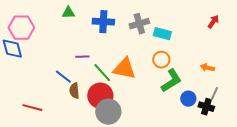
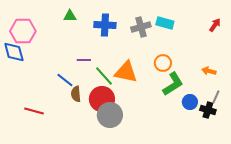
cyan rectangle: (162, 34) -> (165, 23), moved

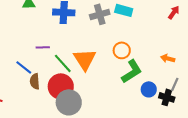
orange triangle: (126, 72) -> (85, 59), turned 45

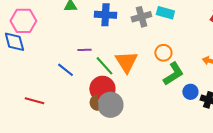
brown semicircle: (35, 81) -> (94, 103), moved

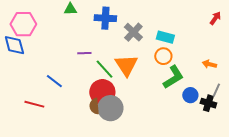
cyan rectangle: (165, 13) -> (165, 37), moved
gray cross: (141, 17) -> (133, 32), moved, turned -30
blue line: (65, 70) -> (54, 81), moved

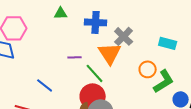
cyan rectangle: (165, 37) -> (168, 43), moved
orange circle: (163, 56) -> (148, 69), moved
orange triangle: (126, 65) -> (110, 53), moved

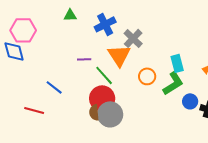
blue cross: (96, 22) -> (105, 24), turned -30
cyan rectangle: (168, 43) -> (177, 63), moved, turned 60
orange circle: (148, 69) -> (147, 76), moved

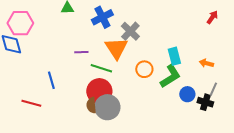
green line: (104, 75) -> (101, 68), turned -30
blue line: (54, 87) -> (51, 80), turned 36

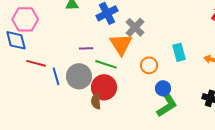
green L-shape: (170, 76) -> (167, 105), moved
blue circle: (187, 94) -> (163, 88), moved
red line: (31, 103) -> (36, 63), moved
gray circle: (107, 107) -> (79, 76), moved

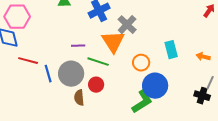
red circle: (104, 87) -> (96, 85), size x0.6
blue circle: (163, 88) -> (155, 86), size x1.6
brown semicircle: (96, 101) -> (79, 98), moved
green L-shape: (167, 105) -> (142, 102), moved

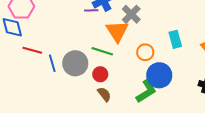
purple line: (78, 46) -> (91, 10), moved
brown semicircle: (79, 98) -> (104, 94), moved, turned 147

